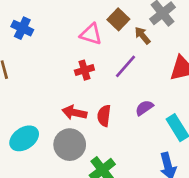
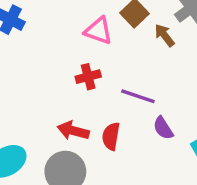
purple line: (126, 66) -> (138, 96), moved, turned 65
purple semicircle: (144, 108) -> (163, 128), turned -90

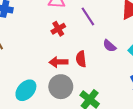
purple line: (138, 96) -> (88, 16), moved, turned 54

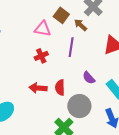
purple line: (88, 16) -> (71, 47), turned 36
gray circle: (61, 87) -> (79, 106), moved

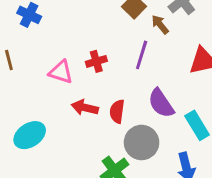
pink triangle: (43, 29) -> (61, 72), moved
purple semicircle: (89, 78) -> (161, 103), size x1.5

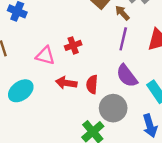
purple line: (142, 55) -> (123, 39), moved
cyan ellipse: (30, 135) -> (21, 91), moved

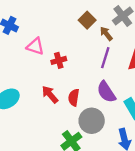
pink triangle: (45, 56) -> (35, 46), moved
red arrow: (66, 83) -> (50, 94), turned 36

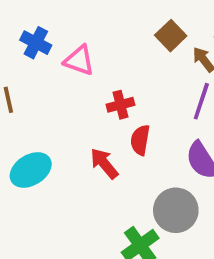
pink triangle: (35, 46) -> (79, 60), moved
red semicircle: (74, 98) -> (140, 140), moved

